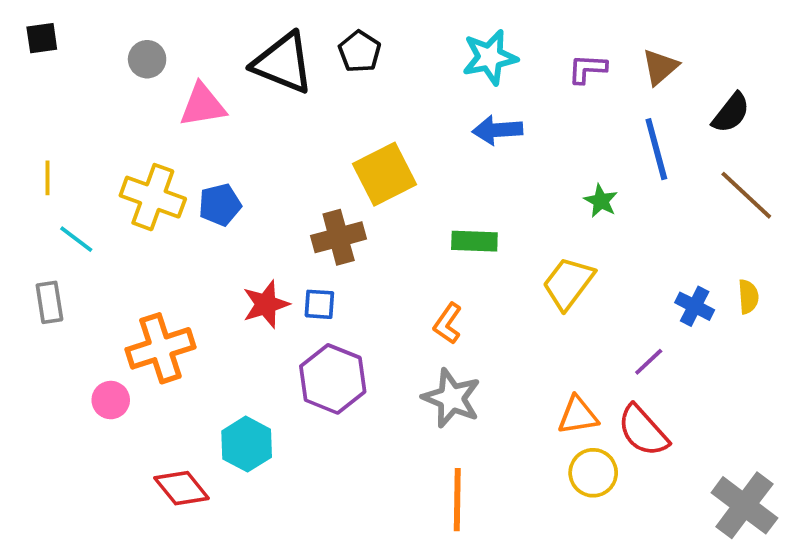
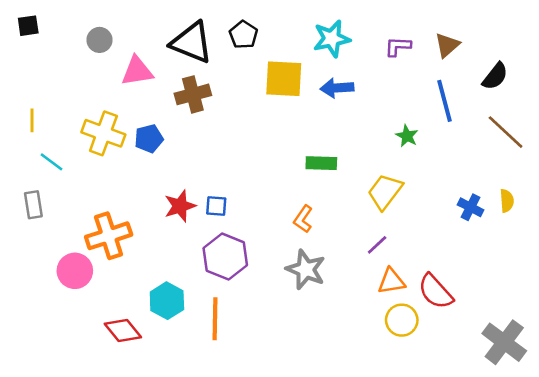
yellow square: (384, 174) -> (284, 79), moved, turned 30
brown cross: (339, 237) -> (193, 94), moved
purple line: (649, 362) -> (377, 245), moved
pink circle: (111, 400) -> (75, 271), size x1.4
orange line: (457, 500) -> (215, 319), moved

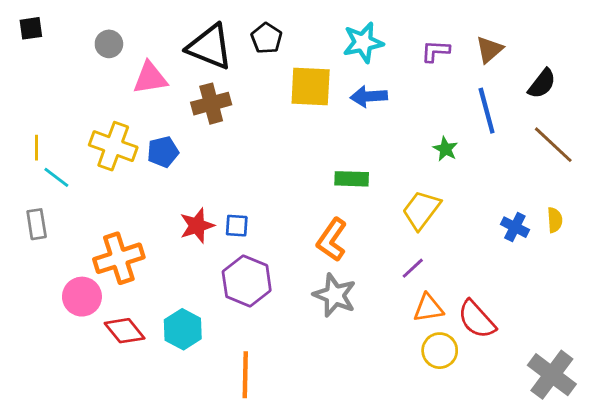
yellow line: (32, 120) -> (37, 148), moved
orange L-shape: (303, 219) -> (332, 240), size x1.4
orange line: (215, 319) -> (245, 375), moved
red diamond: (123, 331) -> (125, 331), moved

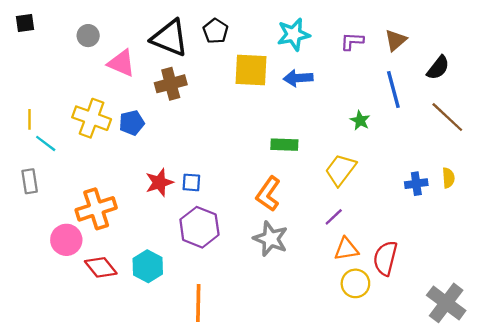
pink triangle: (150, 78) -> (121, 63), turned 32
blue cross: (515, 227) -> (416, 184), turned -35
red semicircle: (477, 319) -> (385, 258), turned 56

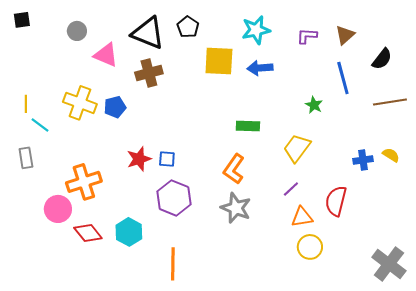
brown line: (447, 117) -> (390, 102), turned -52
yellow semicircle: (448, 178) -> (391, 155), turned -54
red semicircle: (385, 258) -> (336, 201), moved

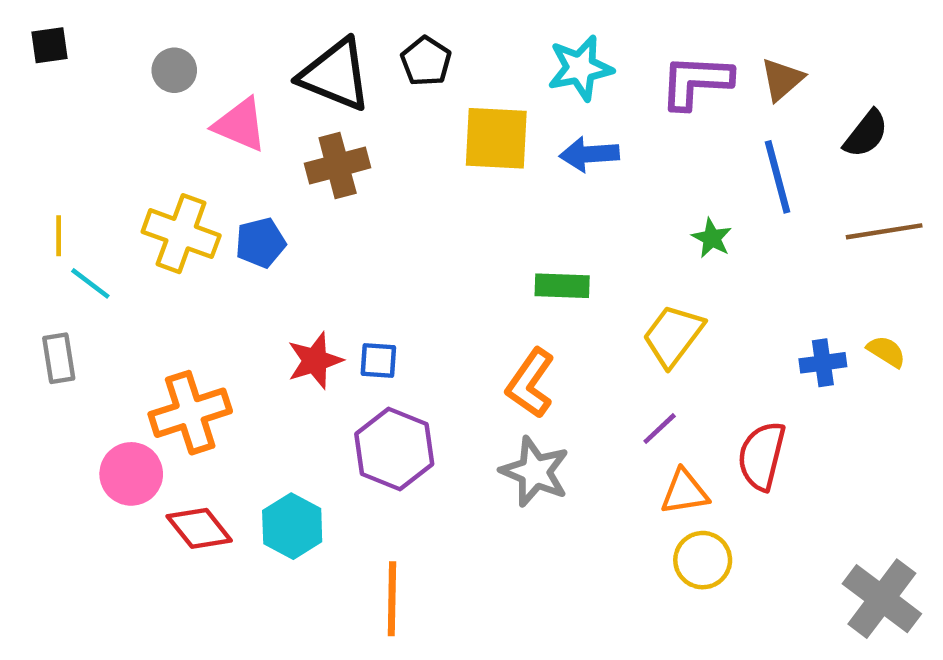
purple L-shape: (307, 36) -> (696, 82), size x1.6

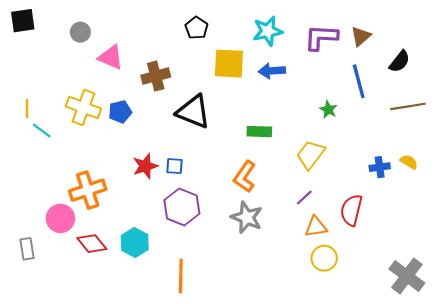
black square: (50, 45) -> (23, 21), size x1.4
black triangle: (335, 75) -> (193, 112), moved
gray rectangle: (59, 358) -> (27, 249), moved

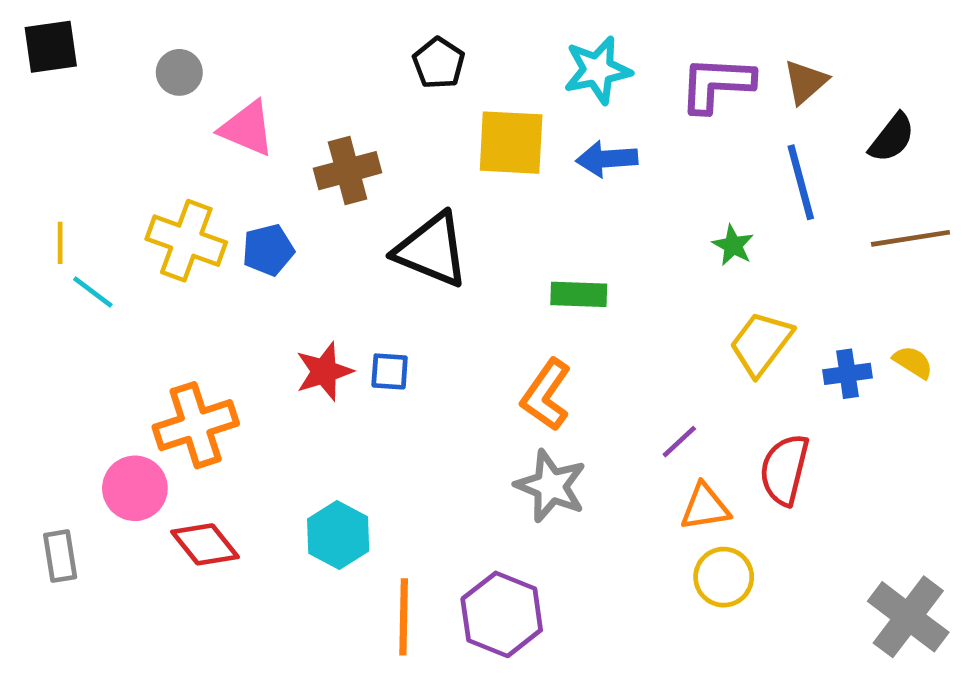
yellow trapezoid: (311, 155) -> (761, 343), moved
purple hexagon: (182, 207) -> (502, 614), moved
cyan hexagon: (135, 242) -> (338, 535), moved

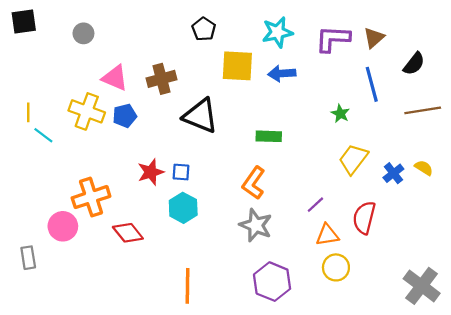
pink triangle: (247, 128) -> (115, 78), moved
blue cross: (848, 374) -> (393, 173), turned -30
cyan hexagon: (338, 535) -> (183, 208), moved
red diamond: (205, 544) -> (128, 233), moved
purple hexagon: (502, 614) -> (272, 282), moved

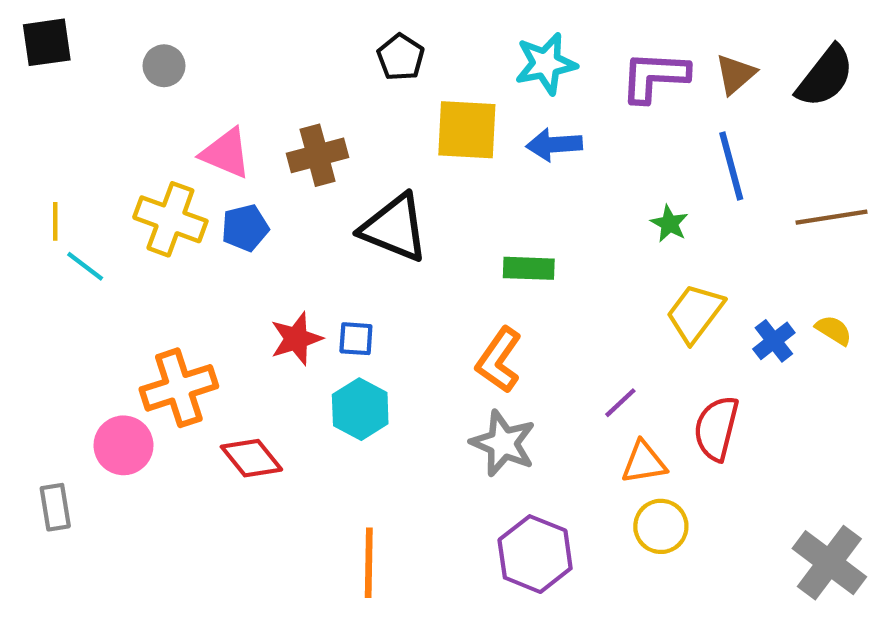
black semicircle: (414, 64) -> (825, 76), moved, size x1.4

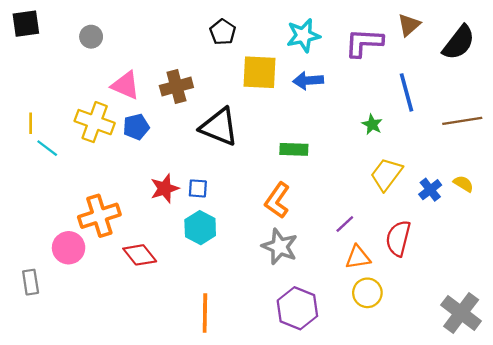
brown triangle: (736, 74) -> (409, 25), moved

